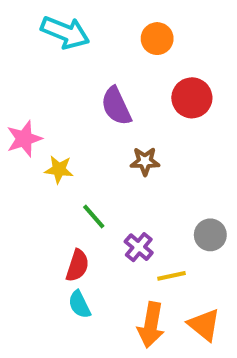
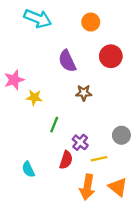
green line: (94, 216) -> (54, 125), turned 63
red semicircle: (77, 266) -> (66, 160), moved
cyan semicircle: (79, 304) -> (28, 169), moved

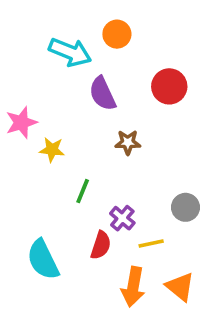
cyan arrow: (38, 19) -> (70, 52), moved
orange circle: (91, 22) -> (117, 34), moved
cyan semicircle: (28, 169) -> (43, 260), size x1.6

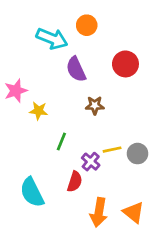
yellow line: (151, 243) -> (112, 150), moved

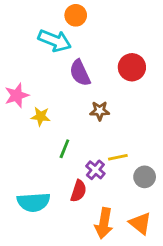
orange circle: (87, 25) -> (76, 15), moved
gray circle: (138, 154) -> (145, 177), moved
cyan semicircle: (32, 192) -> (34, 202), turned -68

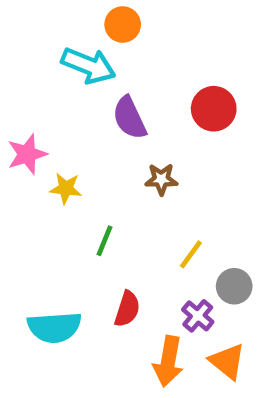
yellow line: (118, 157) -> (191, 254), turned -42
purple cross: (95, 170) -> (198, 316), moved

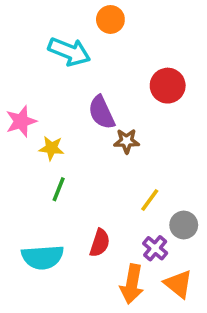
orange circle: (123, 24) -> (110, 19), moved
purple semicircle: (129, 118) -> (102, 112), moved
green line: (104, 241) -> (59, 189), moved

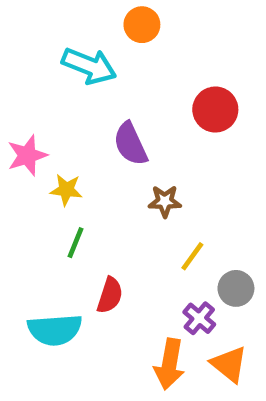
brown star: (127, 141) -> (165, 201), moved
red semicircle: (100, 243) -> (110, 295), moved

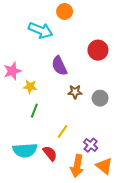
yellow line: (192, 256) -> (62, 132), moved
gray circle: (236, 288) -> (100, 98), moved
red semicircle: (110, 295) -> (50, 153), moved, turned -56

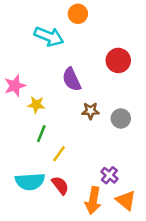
yellow line: (62, 132) -> (59, 154), moved

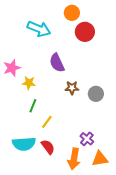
orange circle: (78, 14) -> (72, 13), moved
red circle: (118, 60) -> (85, 32), moved
orange triangle: (126, 200) -> (100, 159), turned -48

